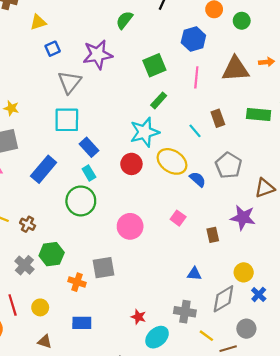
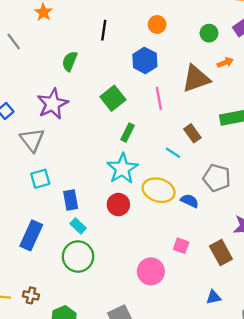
green circle: (242, 21) -> (209, 33), moved
cyan square: (67, 120) -> (40, 179), size x0.7
blue rectangle: (89, 147) -> (71, 200), turned 48
pink circle: (130, 226) -> (151, 271), moved
brown rectangle: (213, 235) -> (221, 253), size x1.5

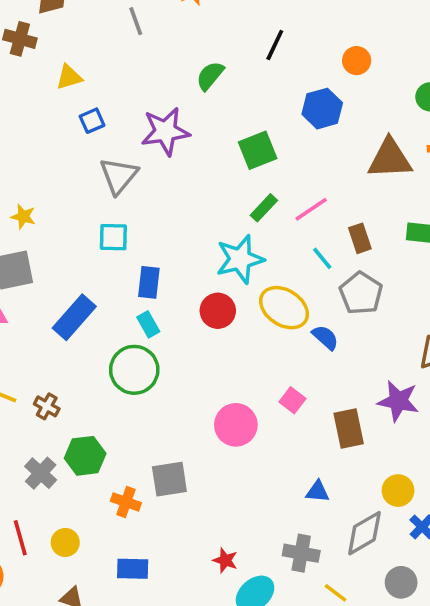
pink line: (159, 98) -> (311, 209), moved, turned 50
gray pentagon: (217, 178) -> (361, 293), moved

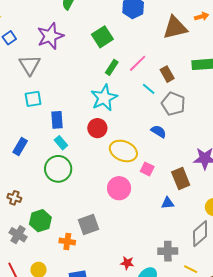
yellow ellipse: (284, 308) -> (123, 151), moved
blue rectangle: (74, 317) -> (20, 146), size x0.7
blue triangle: (317, 492) -> (168, 203), moved

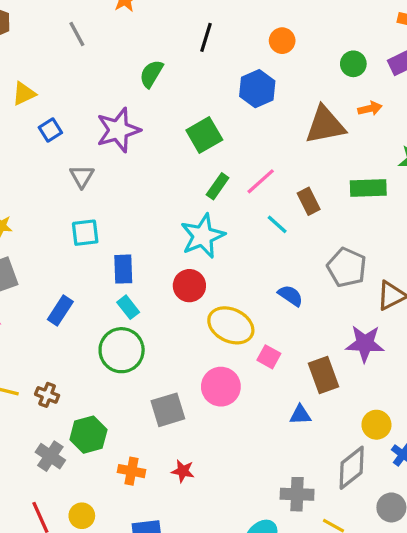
gray triangle: (30, 65) -> (82, 176), size x0.7
gray pentagon: (173, 104) -> (347, 267), moved
gray square: (89, 225) -> (168, 410), moved
red star: (127, 263) -> (183, 471), moved

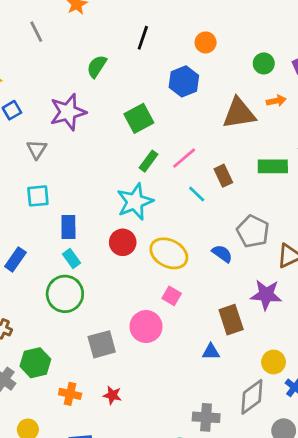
blue semicircle: (290, 296) -> (222, 254), moved
yellow ellipse: (231, 325) -> (169, 253), moved
pink square: (269, 357) -> (172, 296), moved

